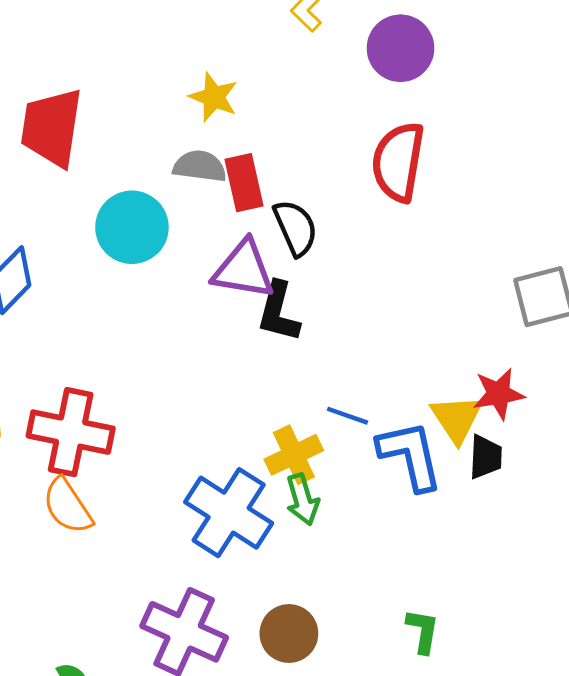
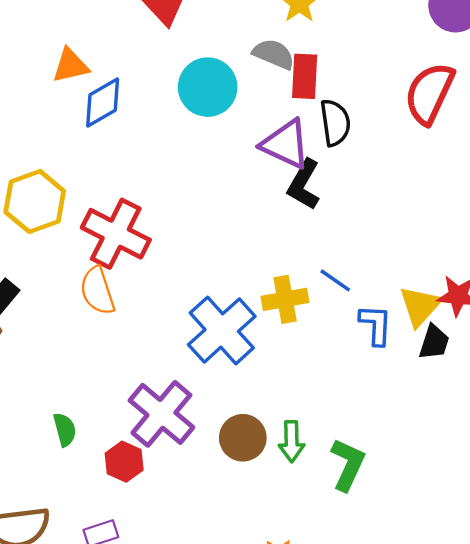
blue L-shape: (410, 455) -> (376, 325), size x0.7
green arrow: (303, 500) -> (292, 441), moved
green L-shape: (423, 631) -> (348, 464), size x1.4

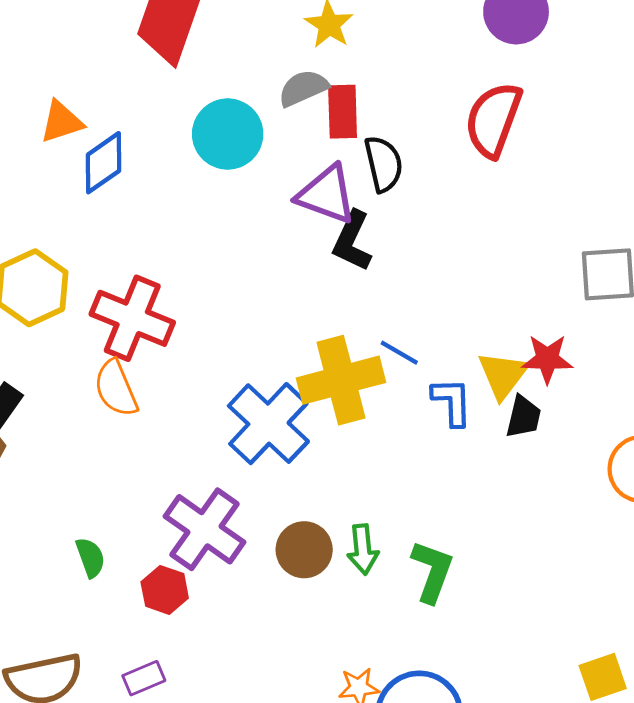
gray semicircle: (274, 54) -> (303, 88), turned -42
yellow cross: (285, 299) -> (341, 380), size x1.5

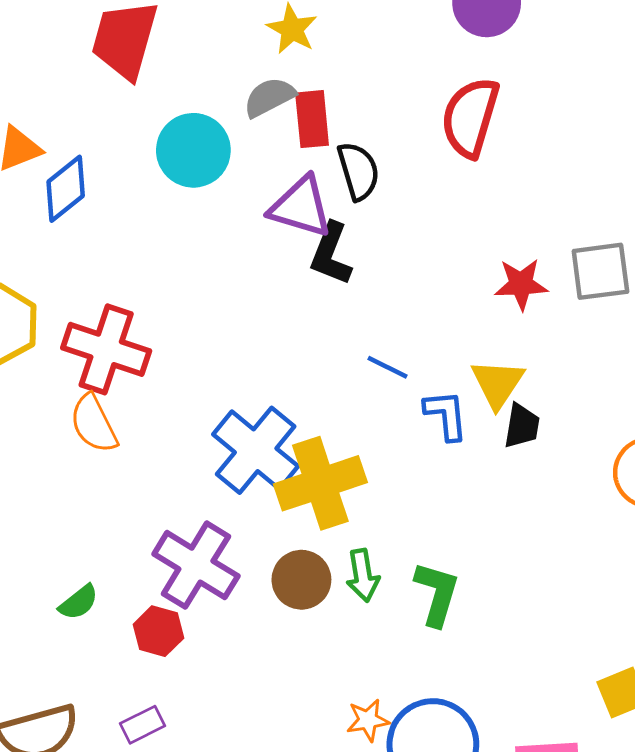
red star: (547, 359) -> (521, 284), moved
yellow cross: (341, 380) -> (320, 483), moved
green semicircle: (90, 557) -> (79, 602), turned 75

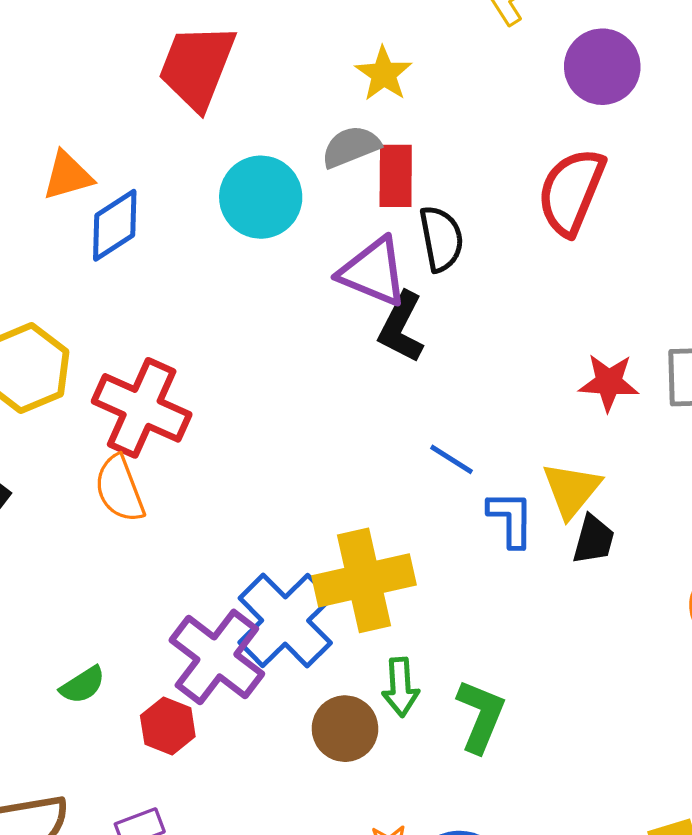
blue cross: (256, 450) -> (285, 620), moved
brown circle: (301, 580) -> (345, 729), moved

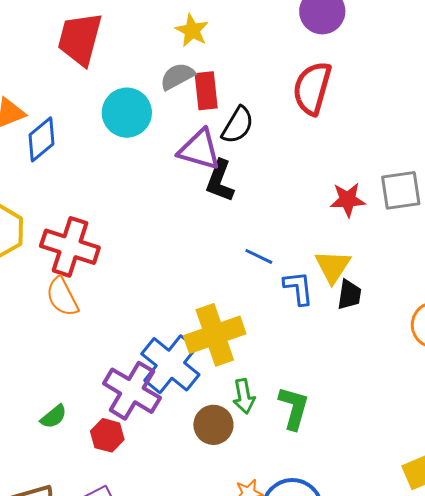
black semicircle: (441, 239) -> (238, 125), turned 48

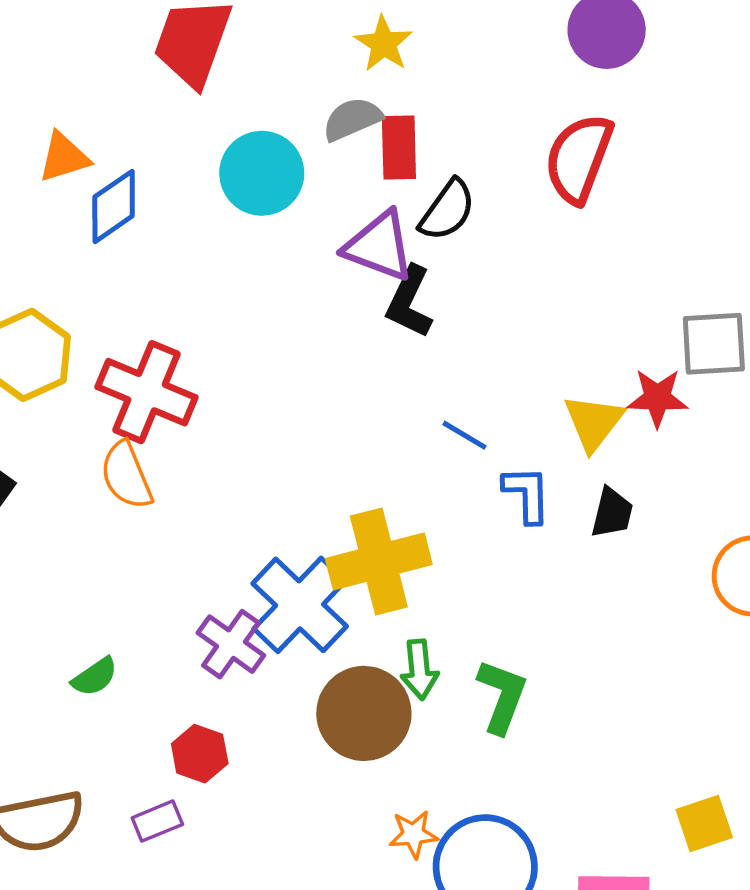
red star: (348, 200) -> (657, 398), moved
yellow triangle: (333, 266) -> (594, 422), moved
purple cross: (132, 391) -> (231, 644), size x0.7
brown circle: (213, 425) -> (364, 713), size x1.4
red hexagon: (107, 435) -> (200, 754), moved

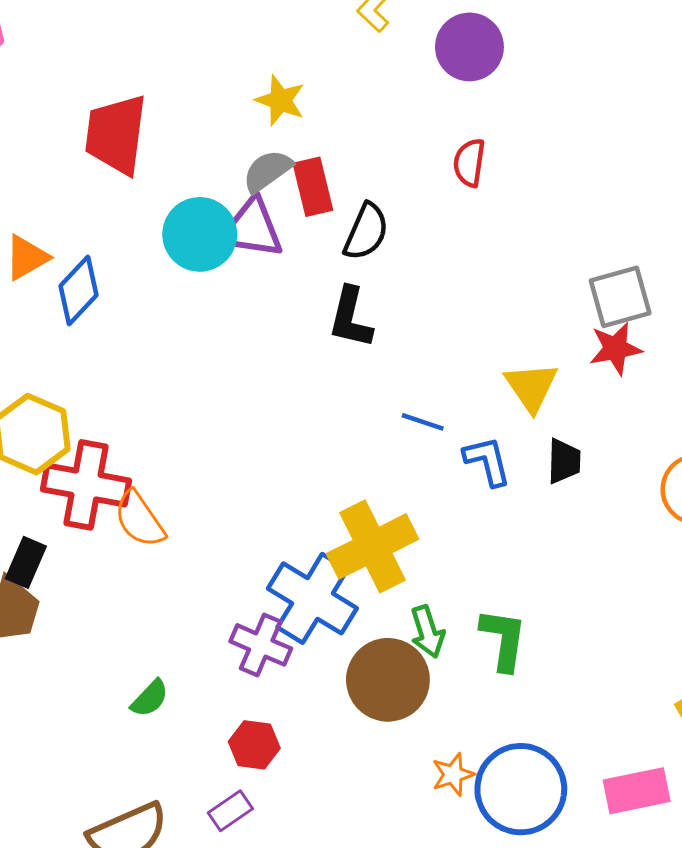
red semicircle: (579, 158) -> (469, 163), size x0.6
purple triangle: (379, 246) -> (252, 228), moved
red cross: (147, 392) -> (86, 485), moved
red star: (657, 398) -> (616, 349), moved

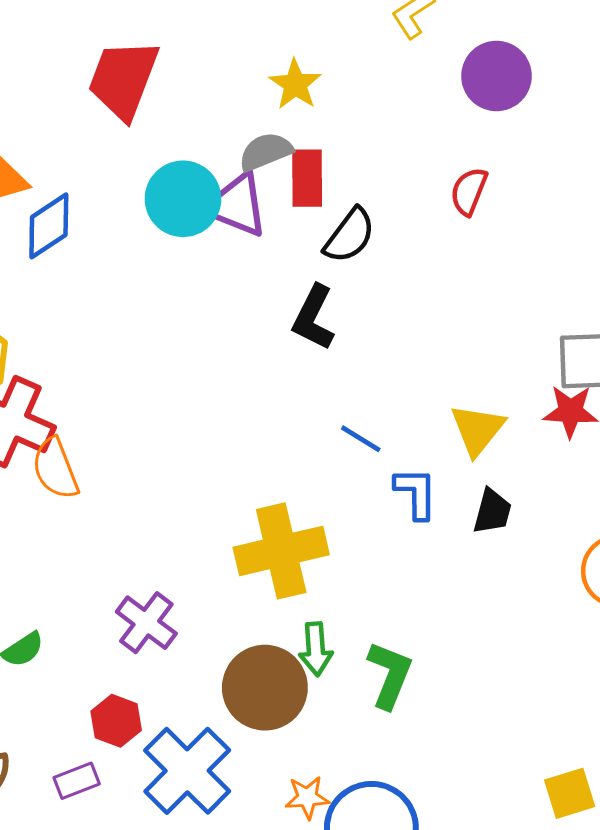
blue cross: (312, 598) -> (187, 771), moved

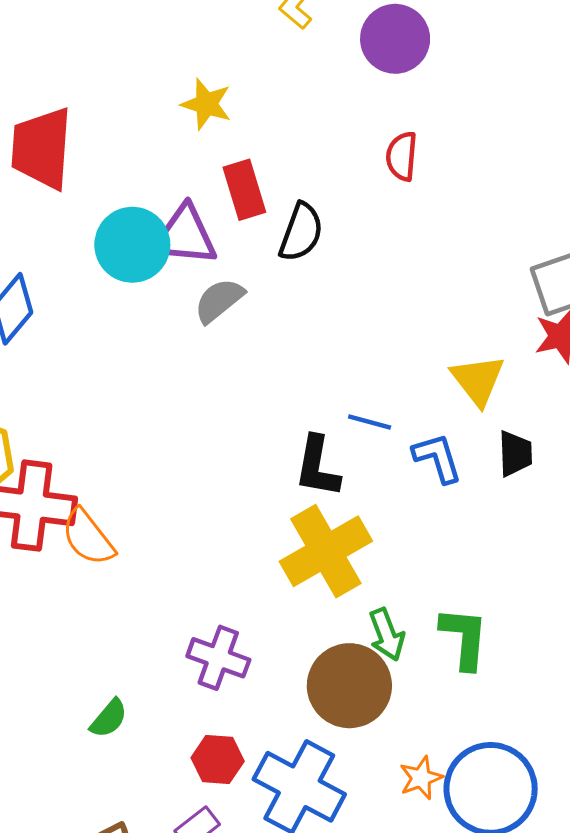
gray semicircle: (266, 152) -> (219, 300), moved
black L-shape: (314, 318) -> (317, 467), moved

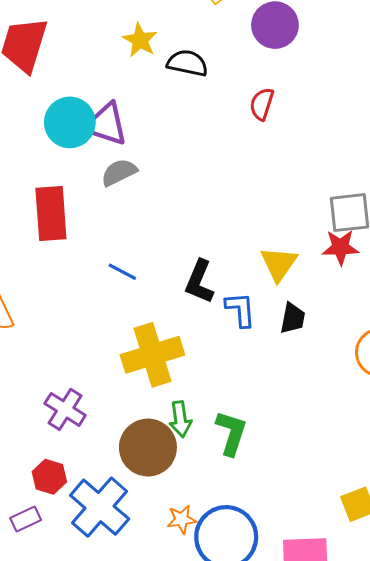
red rectangle: (244, 190) -> (51, 213), moved, size x1.4
black semicircle: (301, 232) -> (187, 63), moved, turned -111
blue line: (370, 422) -> (122, 272), moved
black L-shape: (317, 467) -> (199, 282), moved

